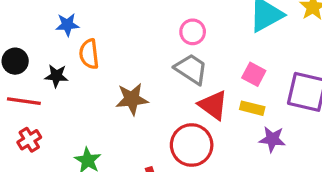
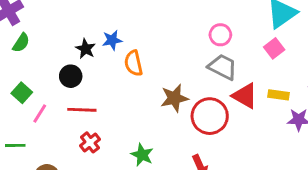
pink square: (254, 74) -> (274, 48), moved, turned 30
black star: (56, 76) -> (85, 49), moved, turned 30
red circle: (192, 145) -> (210, 116), moved

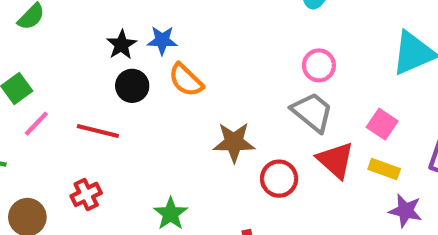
pink square: (274, 48) -> (382, 124), moved, turned -30
orange semicircle: (133, 63) -> (186, 80), turned -45
black circle: (71, 76) -> (132, 86), moved
red circle: (210, 116) -> (279, 179), size x0.7
red cross: (90, 142) -> (86, 194), moved

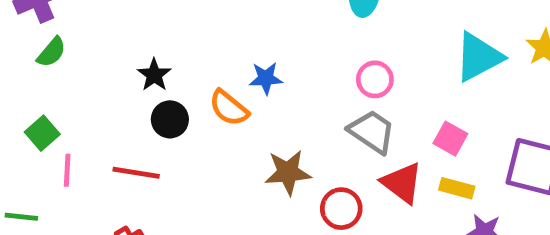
blue star: (162, 40) -> (266, 78), moved
pink line: (36, 124) -> (67, 170), turned -36

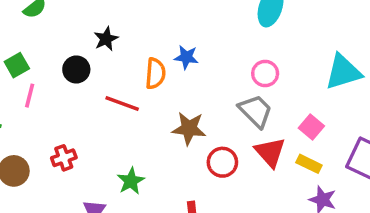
orange semicircle: (229, 108) -> (155, 73), turned -136
black circle: (170, 119) -> (76, 69), moved
red line: (136, 173) -> (122, 103), moved

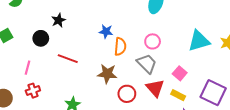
orange semicircle: (155, 73) -> (120, 46), moved
pink line: (30, 96) -> (27, 68), moved

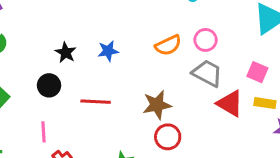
blue star: (106, 31) -> (108, 51), moved
orange semicircle: (120, 46) -> (168, 45), moved, turned 78
red circle: (127, 94) -> (168, 137), moved

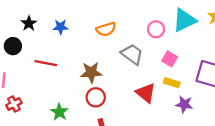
pink circle: (206, 40) -> (156, 29), moved
red triangle: (230, 104) -> (146, 93), moved

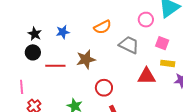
black circle: (13, 46) -> (33, 52), moved
brown star: (91, 72) -> (86, 59), moved
red triangle: (146, 93) -> (147, 76), turned -30

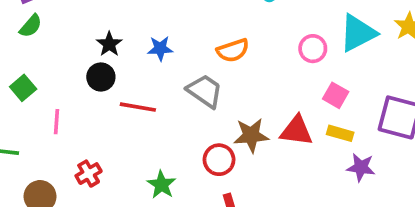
gray trapezoid: (129, 45) -> (205, 91), moved
brown star: (86, 59) -> (251, 135), moved
red triangle: (147, 76) -> (296, 131), moved
pink line: (22, 87) -> (56, 122), moved

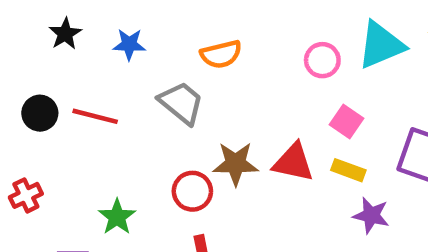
black circle: (101, 77) -> (40, 113), moved

